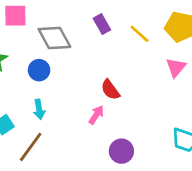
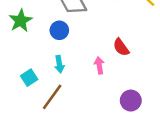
pink arrow: (96, 115) -> (99, 65), moved, turned -42

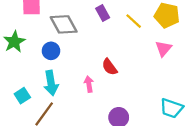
cyan arrow: (59, 64) -> (51, 83), size x1.5

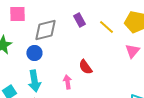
gray diamond: (64, 24) -> (45, 30), turned -75

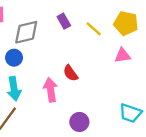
pink triangle: (132, 51) -> (123, 55), turned 42
pink arrow: (67, 82) -> (51, 90), size x1.5

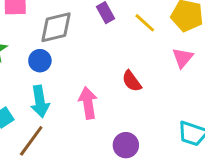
pink triangle: (123, 55) -> (183, 58), turned -42
red semicircle: (71, 73) -> (132, 81), moved

